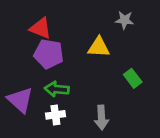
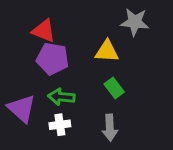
gray star: (125, 20) -> (135, 22), size x1.4
green rectangle: (133, 78) -> (114, 88), moved

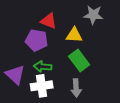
red triangle: (44, 31) -> (49, 21), moved
green rectangle: (114, 88) -> (79, 60), size x1.5
white cross: (60, 125) -> (42, 86), size x1.5

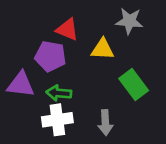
green rectangle: (79, 60) -> (134, 85), moved
purple triangle: (15, 75) -> (21, 85), moved, turned -35

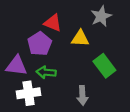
gray star: (129, 21) -> (101, 16), turned -30
purple pentagon: (50, 56) -> (40, 44), turned 30
white cross: (57, 120) -> (29, 93), moved

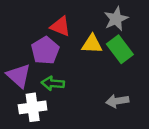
purple triangle: (16, 66) -> (19, 76), turned 35
green rectangle: (104, 66) -> (120, 49), moved
gray arrow: (82, 95) -> (117, 101), moved, turned 84

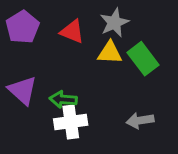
gray star: (116, 19) -> (114, 23), moved
purple pentagon: (45, 50) -> (23, 27), moved
white cross: (33, 107) -> (71, 122), moved

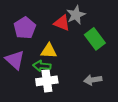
purple pentagon: (23, 27) -> (25, 28), moved
red triangle: (72, 32) -> (62, 23), moved
yellow triangle: (110, 53) -> (49, 51), moved

